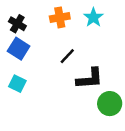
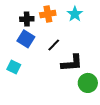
black cross: (17, 24) -> (27, 19), moved, turned -32
blue square: (19, 49) -> (26, 39), moved

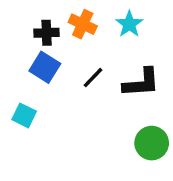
orange cross: (48, 14) -> (83, 24), turned 35
black L-shape: (72, 63) -> (141, 83), moved

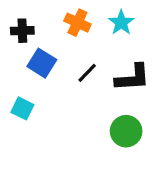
black cross: (47, 33) -> (22, 31), moved
green circle: (152, 143) -> (126, 131), moved

